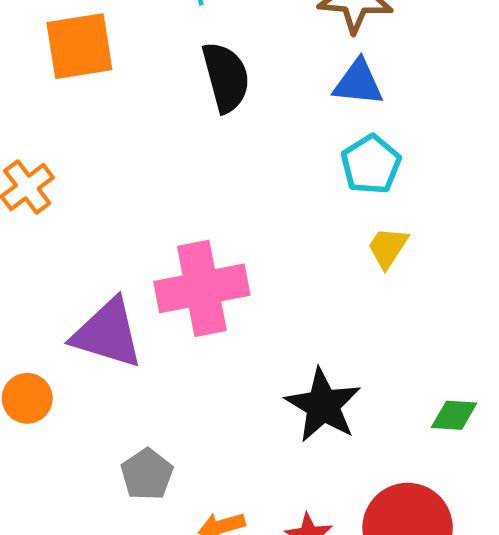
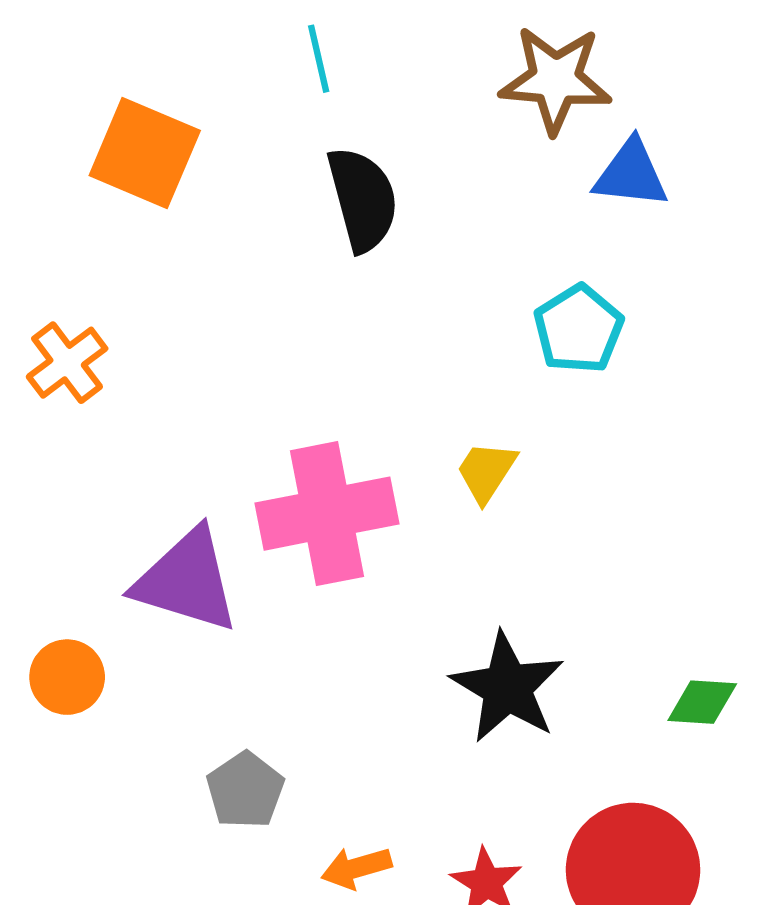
orange square: (79, 46) -> (145, 153), turned 32
blue triangle: (358, 83) -> (631, 174), moved
yellow trapezoid: (388, 248) -> (486, 472), moved

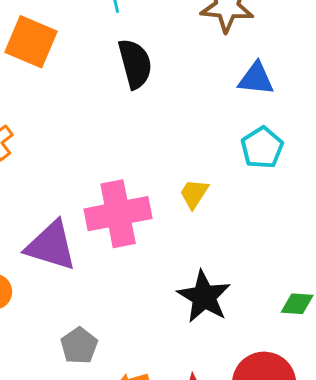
blue triangle: (631, 174) -> (256, 79), moved
cyan pentagon: (579, 329) -> (262, 148), moved

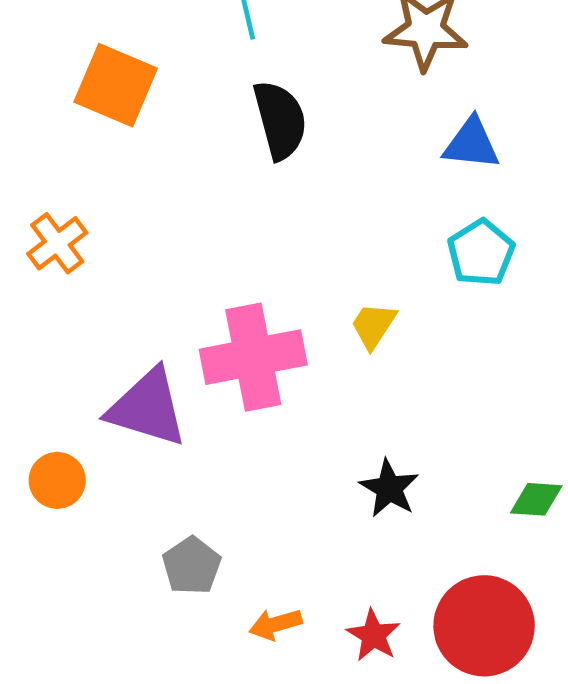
black star: (204, 297) -> (389, 488), size x0.7

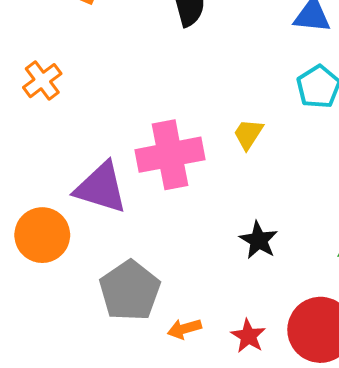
orange circle: (57, 480) -> (42, 235), size x1.5
gray pentagon: (192, 566) -> (130, 291), size x1.6

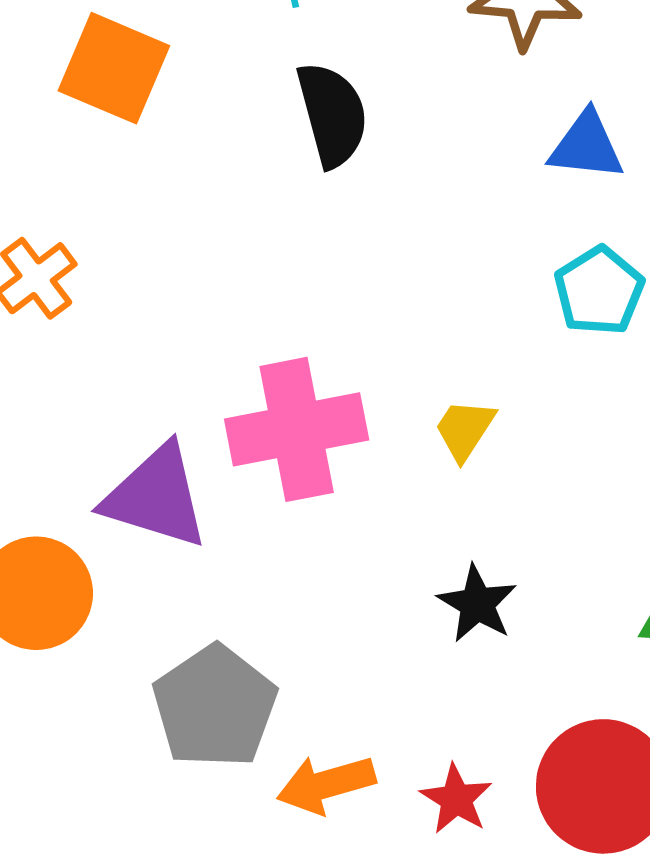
yellow trapezoid: (248, 134) -> (465, 429), moved
orange arrow: (184, 329) -> (326, 784), size x1.4

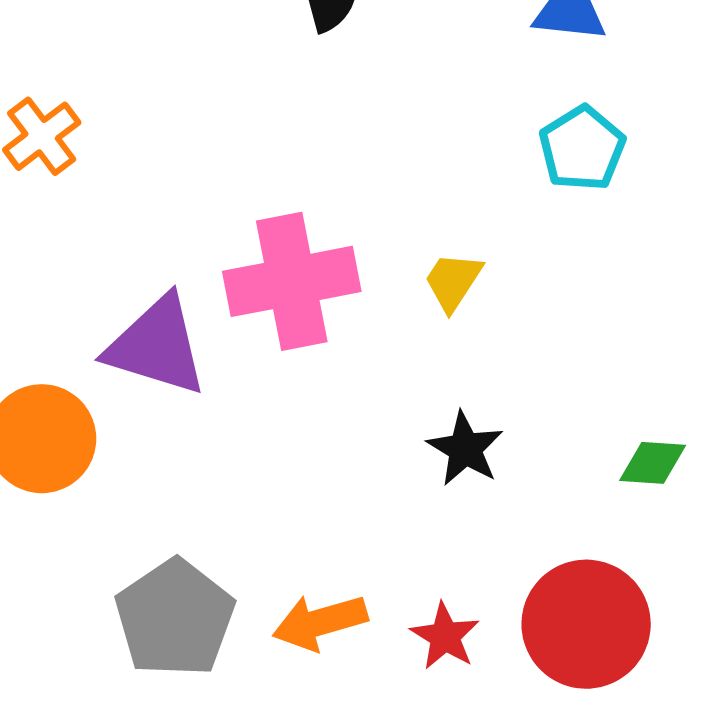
gray pentagon: (215, 707) -> (175, 618), moved

